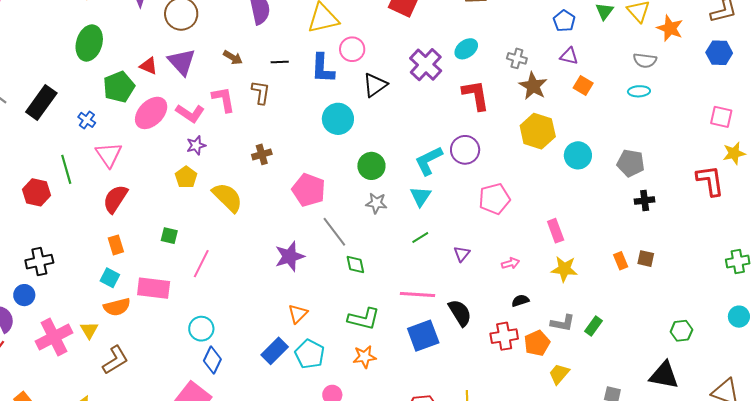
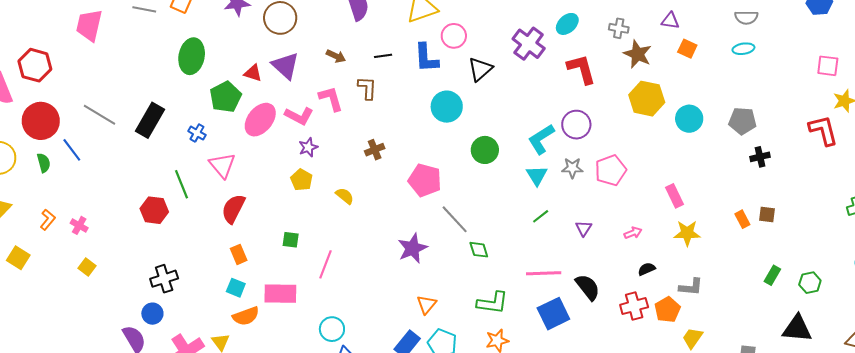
yellow semicircle: (227, 197) -> (345, 196), size x0.6
gray star: (376, 203) -> (572, 168), moved
green rectangle: (594, 326) -> (772, 275), moved

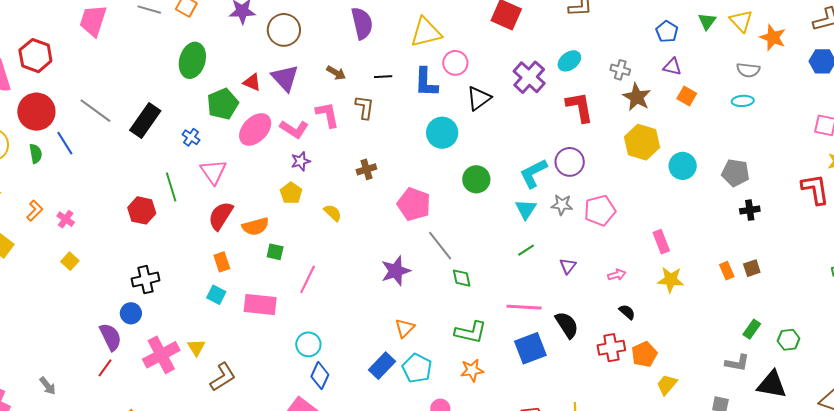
brown square: (767, 214) -> (752, 268), turned -30
black semicircle: (647, 269) -> (627, 312), turned 60
gray L-shape: (691, 287) -> (737, 363), moved
orange semicircle: (246, 316) -> (255, 226), moved

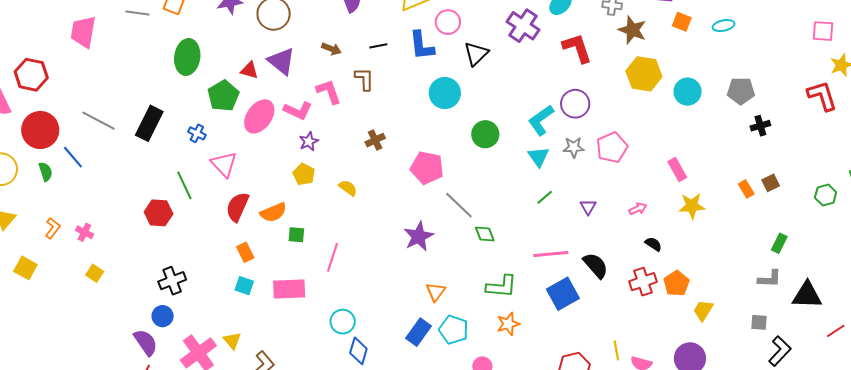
cyan ellipse: (743, 101) -> (724, 26), moved
green hexagon: (789, 340) -> (826, 195), moved

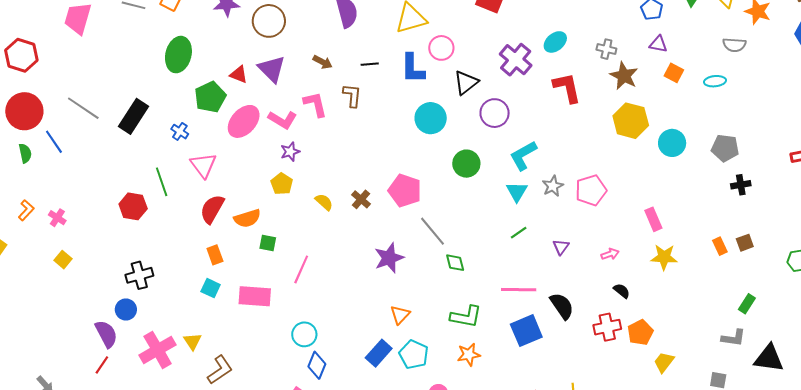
purple circle: (575, 104) -> (495, 113), moved
brown cross: (375, 140) -> (361, 199), moved, turned -30
gray star: (574, 147) -> (553, 186), turned -30

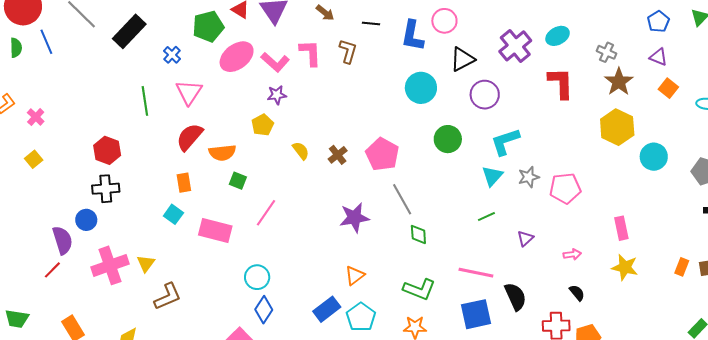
red hexagon: (133, 206) -> (107, 150), moved
orange rectangle: (720, 246) -> (682, 267), turned 36

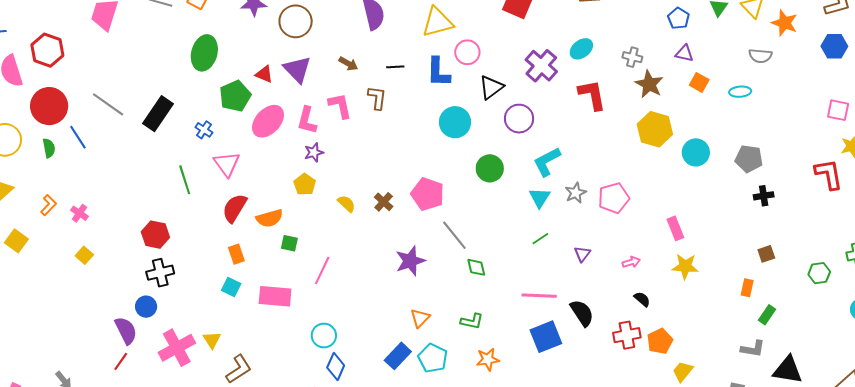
pink L-shape: (275, 62) -> (307, 120), turned 72
orange rectangle: (682, 267) -> (747, 288), moved
green L-shape: (419, 289) -> (472, 321), moved, size x0.7

